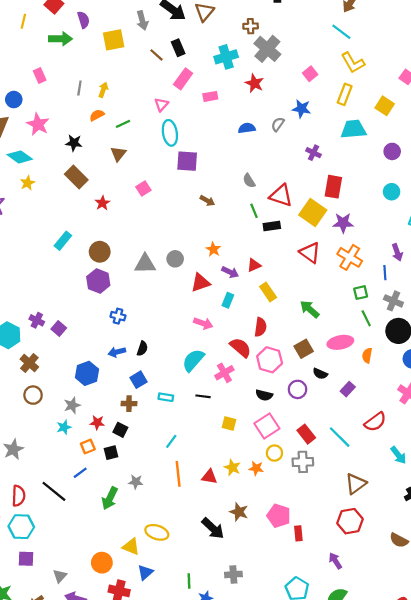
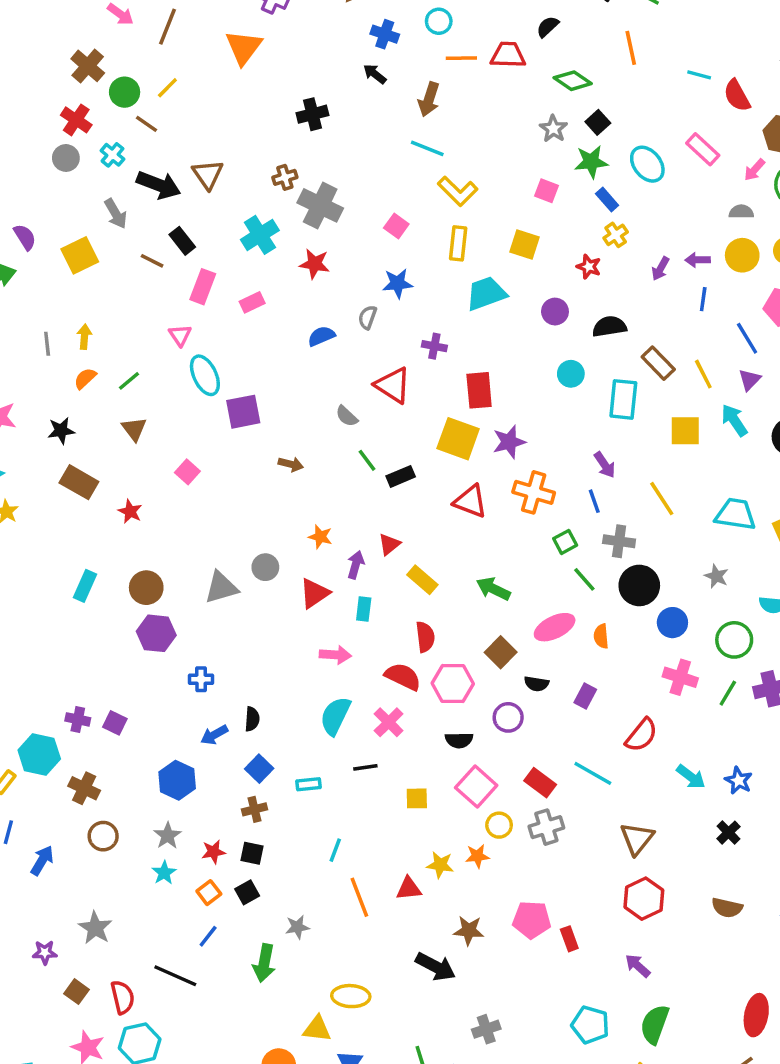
red triangle: (281, 196) -> (393, 385), moved, turned 30
purple arrow: (230, 272) -> (356, 565), turned -84

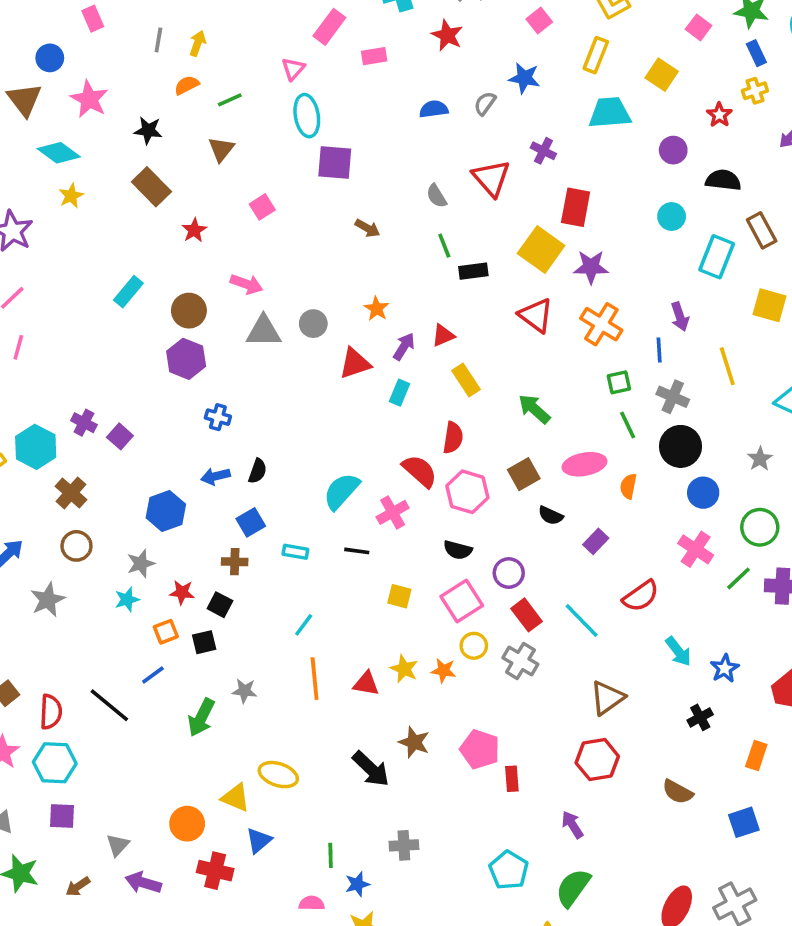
pink arrow: (335, 655) -> (247, 284), moved
purple circle: (508, 717) -> (509, 573), moved
gray cross: (546, 827) -> (520, 661), turned 32
gray star: (95, 928) -> (48, 600), moved

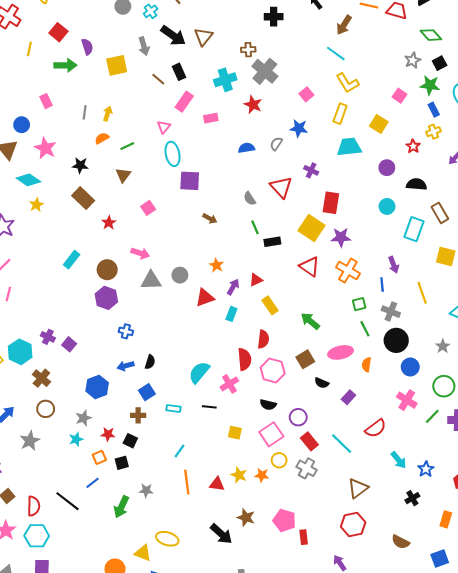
red semicircle: (420, 471) -> (245, 359), turned 45

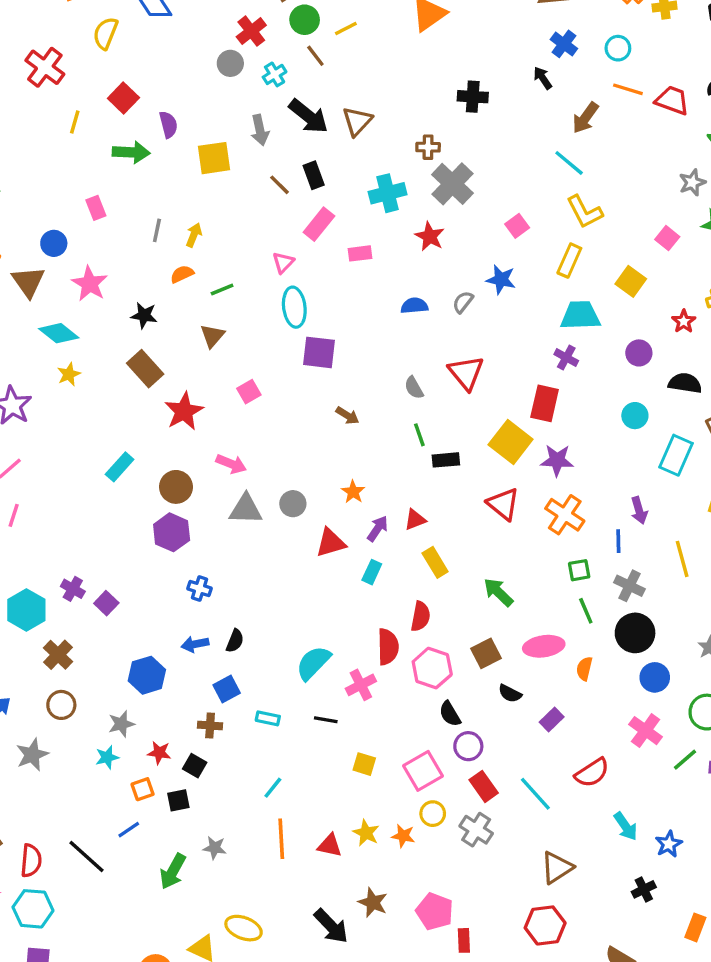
purple cross: (311, 170) -> (566, 358), moved
red star: (109, 223) -> (184, 411), size x1.6
black semicircle: (268, 405) -> (450, 714), moved, turned 42

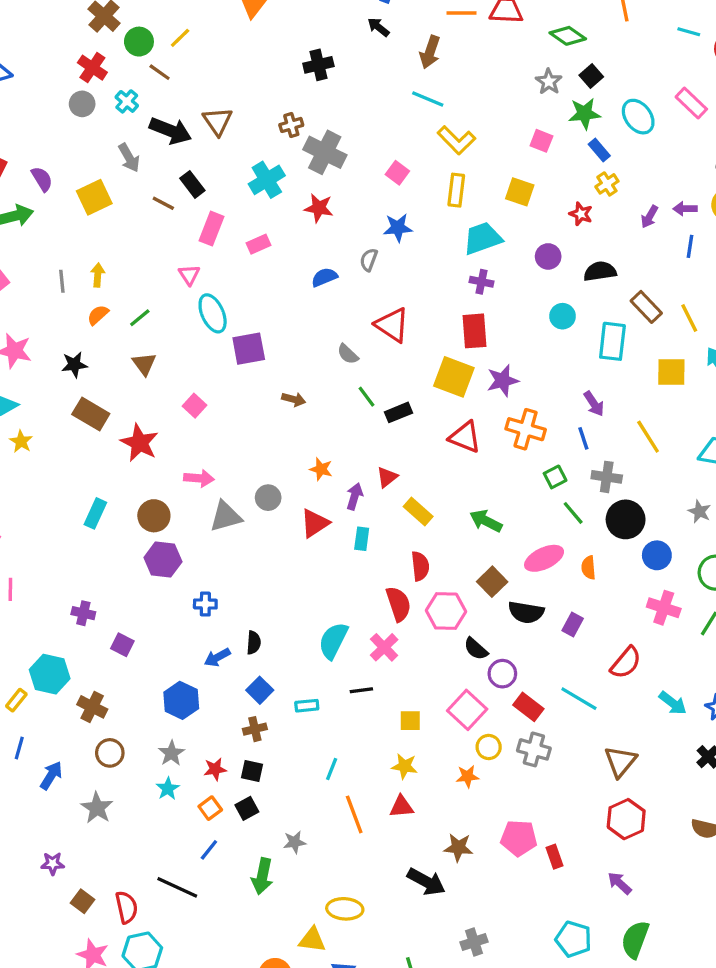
purple cross: (73, 589) -> (83, 613), moved
black semicircle: (510, 693) -> (526, 612), size x1.5
yellow star: (366, 833) -> (405, 766), moved

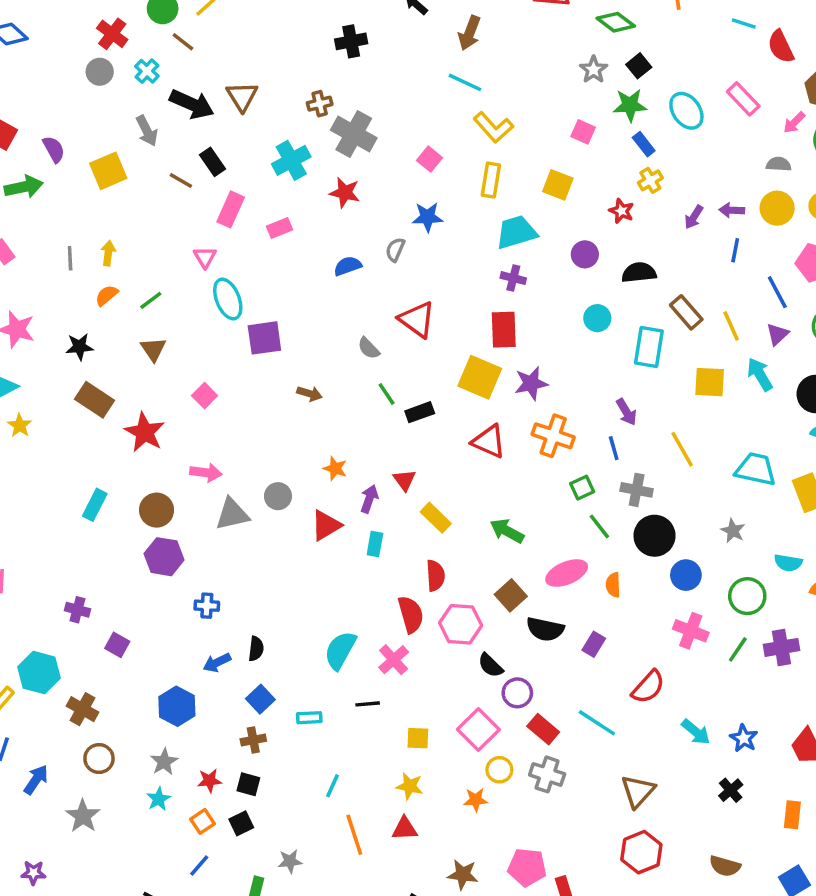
red triangle: (387, 477) -> (404, 480), turned -30

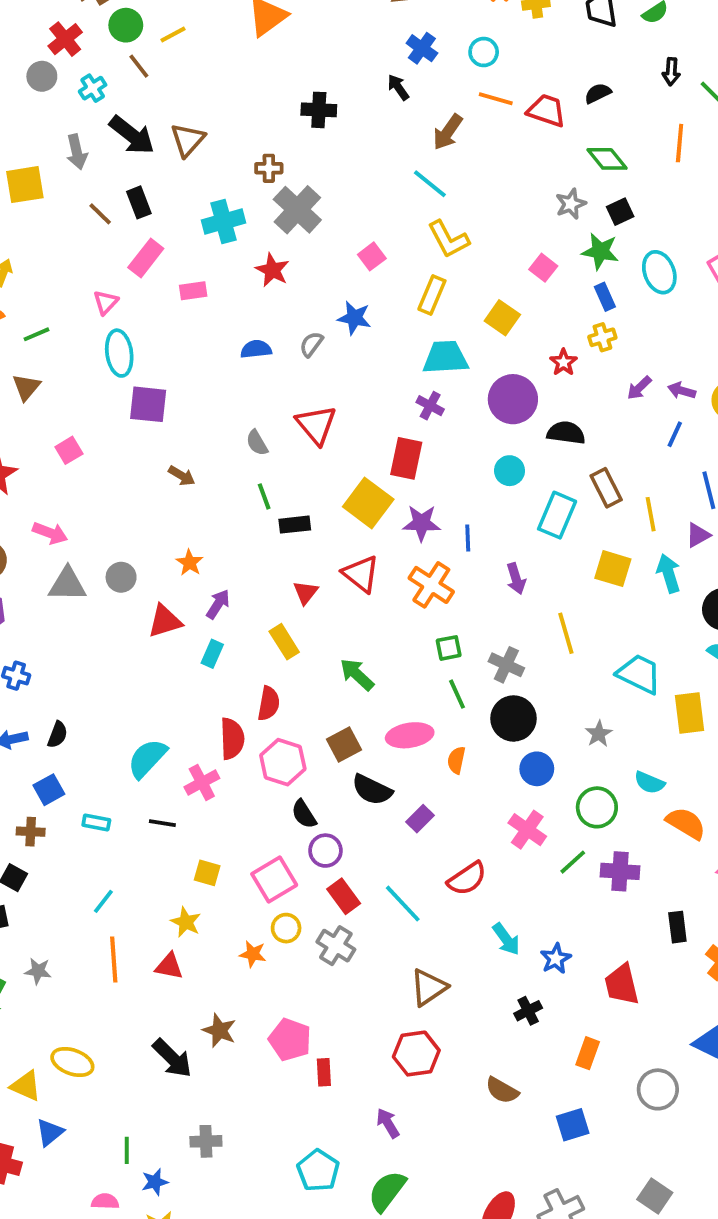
purple circle: (585, 254) -> (513, 399), size x1.6
blue line: (614, 448) -> (468, 538), moved
red triangle: (404, 480) -> (306, 592), moved

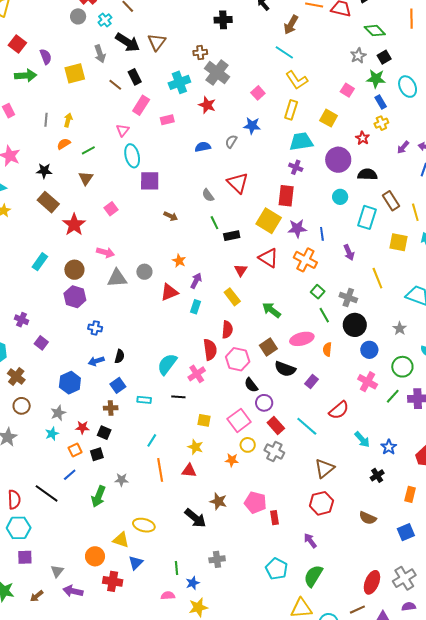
green square: (449, 648) -> (318, 292), turned -32

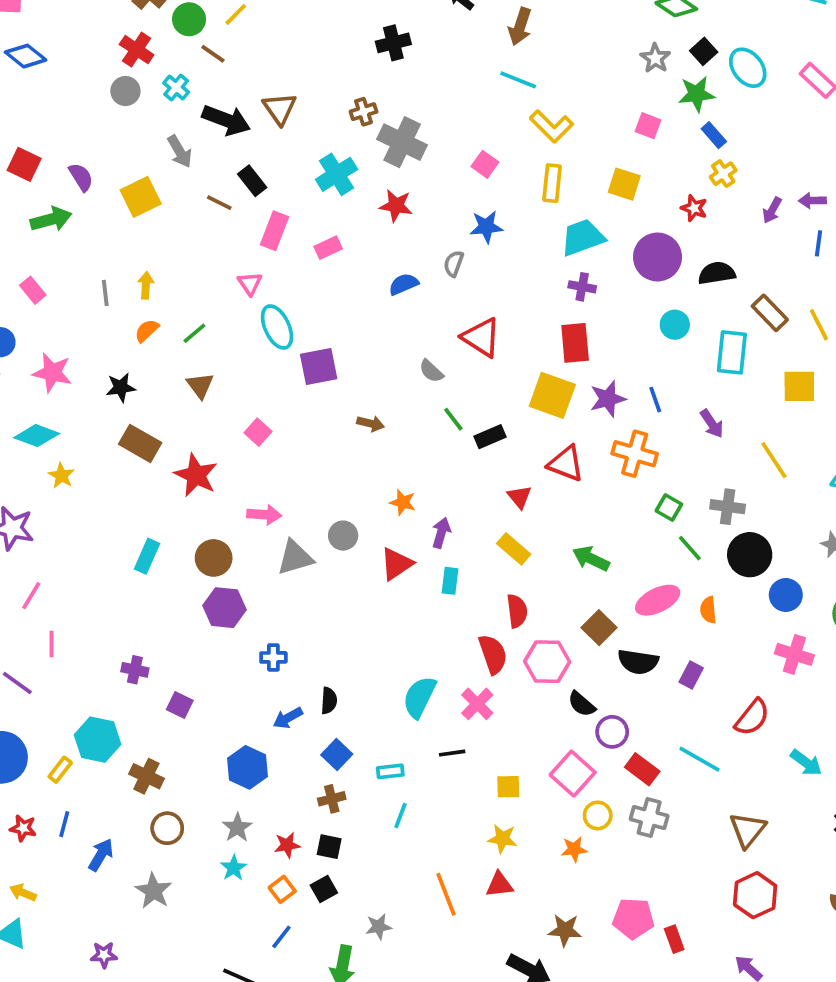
cyan ellipse: (408, 87) -> (748, 68), moved
cyan line: (152, 440) -> (400, 815), moved

